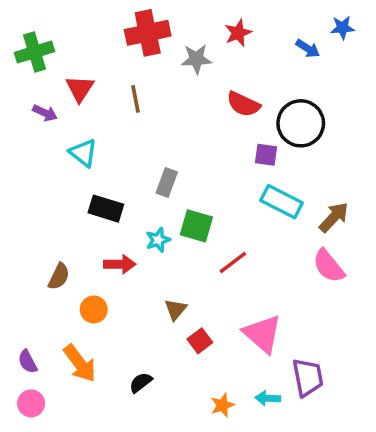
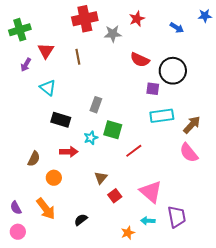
blue star: (342, 28) -> (205, 16), moved
purple arrow: (45, 113) -> (26, 65), turned 96
cyan rectangle: (282, 202) -> (162, 116), turned -35
cyan arrow: (268, 398) -> (148, 221), moved

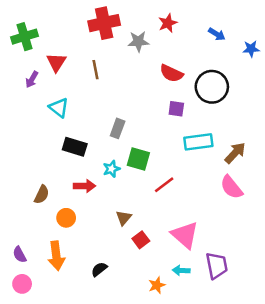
blue star: (205, 16) -> (251, 49), moved
purple square: (153, 89) -> (176, 109), moved
orange arrow: (46, 209) -> (56, 256), turned 30

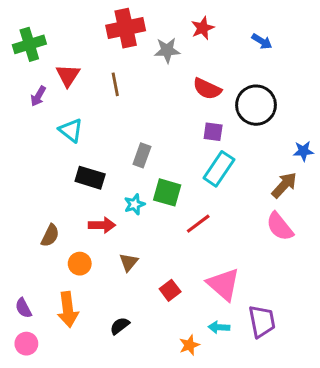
blue star: (251, 49) -> (303, 151), moved
cyan rectangle: (198, 142) -> (219, 169), moved, turned -48
brown triangle: (124, 218) -> (129, 262), moved

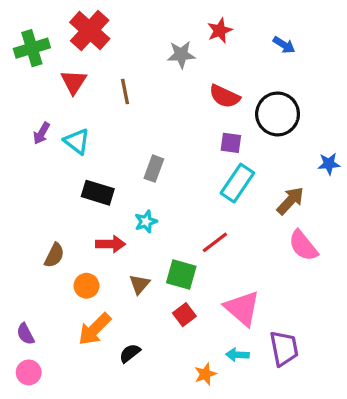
red cross: (126, 28) -> (90, 30), moved, turned -36
purple arrow: (38, 96) -> (42, 133), moved
brown arrow: (284, 185) -> (290, 201), moved
green square: (167, 192) -> (181, 275), moved
orange arrow: (68, 310) -> (95, 329), moved, turned 52

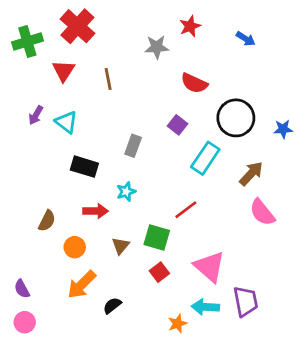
black circle: (278, 114) -> (236, 118), moved
purple square: (231, 143) -> (178, 125), moved, turned 30
blue star: (329, 164) -> (283, 129), moved
cyan arrow: (237, 355) -> (205, 307), size x1.4

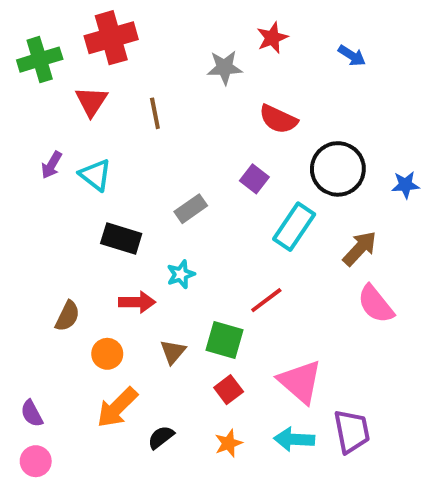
red cross: (77, 26) -> (111, 38), turned 32
gray rectangle: (133, 146) -> (191, 209), turned 35
orange star: (178, 324) -> (229, 443), moved

